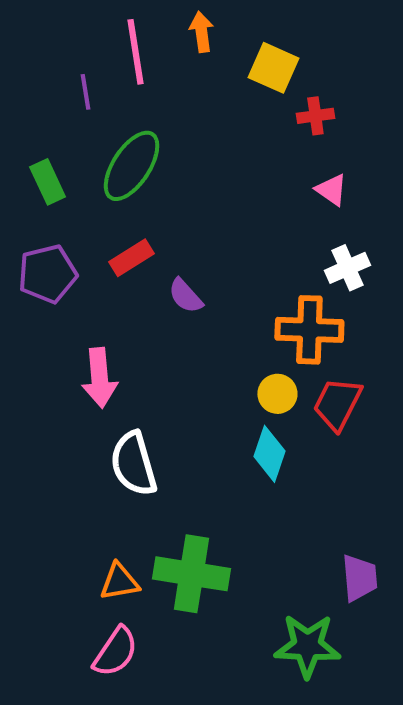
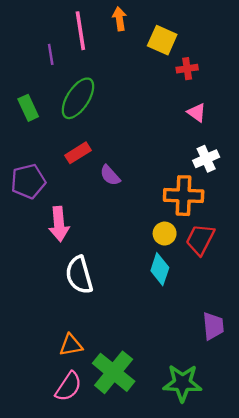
purple pentagon: (48, 274) -> (28, 181), moved
green cross: (192, 574) -> (114, 372), moved, turned 30
purple trapezoid: (359, 578) -> (213, 326), moved

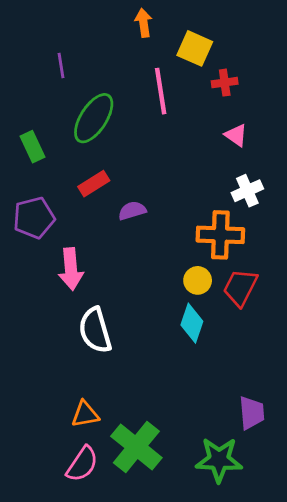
pink line: (80, 31) -> (161, 91), moved
green rectangle: (28, 108) -> (32, 147), moved
purple semicircle: (110, 175) -> (132, 211), turned 115
purple trapezoid: (213, 326) -> (252, 413), moved

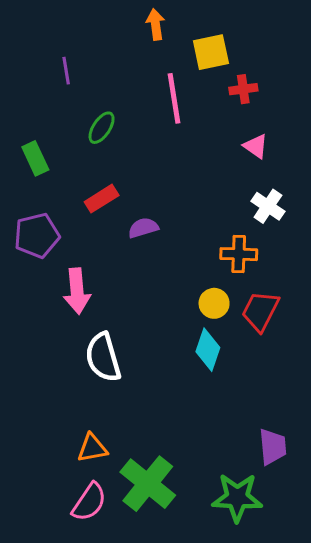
yellow square: (195, 48) -> (211, 52), turned -36
green ellipse: (94, 118) -> (102, 128), size x0.6
white cross: (247, 191) -> (268, 206), turned -32
orange cross: (220, 235) -> (239, 254), size x0.7

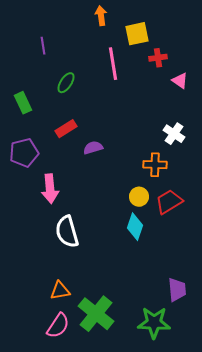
pink triangle: (256, 146) -> (180, 81), moved
red trapezoid: (260, 311) -> (169, 202), turned 32

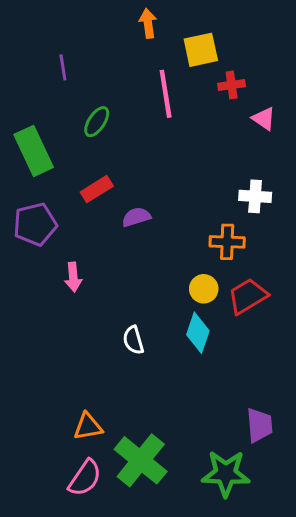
green rectangle: (23, 103) -> (34, 151), size x1.5
white cross: (174, 134) -> (255, 196), turned -30
pink arrow: (50, 189) -> (73, 277), size x0.7
white semicircle: (67, 232) -> (133, 340), moved, size x0.6

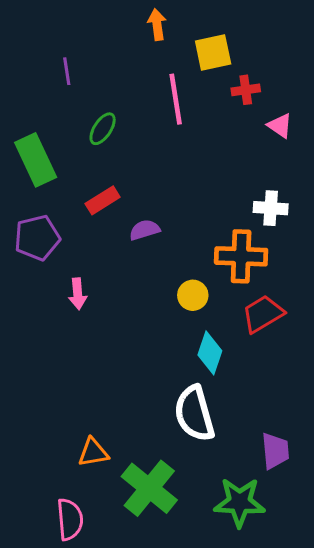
orange cross: (227, 242) -> (241, 256), size x1.4
yellow circle: (204, 289) -> (193, 295), moved
white semicircle: (133, 340) -> (194, 414), moved, size x1.8
pink semicircle: (85, 478) -> (70, 519), moved, turned -39

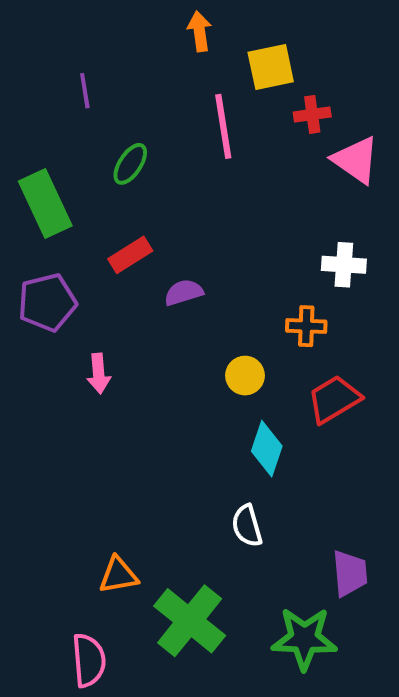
pink triangle: (280, 126) -> (356, 160), size x1.5
orange cross: (241, 256) -> (306, 326), size x0.6
white semicircle: (194, 414) -> (247, 526), size x0.6

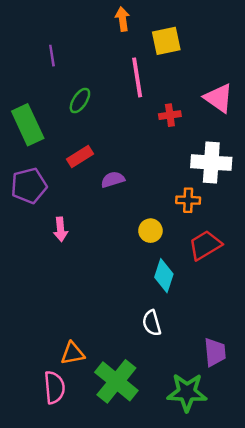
red cross: (312, 114) -> (170, 115), moved
white cross: (344, 265) -> (211, 163), size x1.5
pink semicircle: (89, 660) -> (54, 387), moved

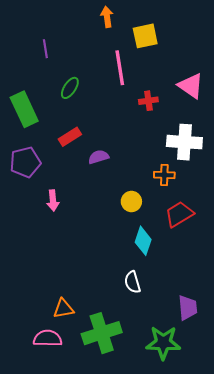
green cross: (116, 381) -> (102, 333), turned 33
pink semicircle: (54, 387) -> (48, 338), turned -84

